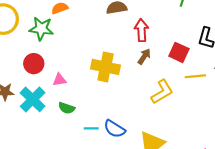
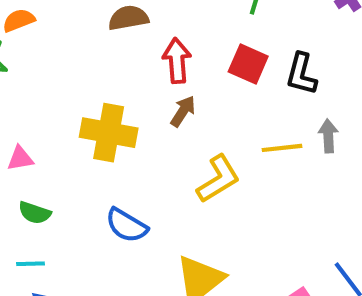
red square: (179, 52) -> (248, 64), moved
cyan line: (91, 128) -> (31, 264), moved
blue semicircle: (115, 129) -> (127, 225), moved

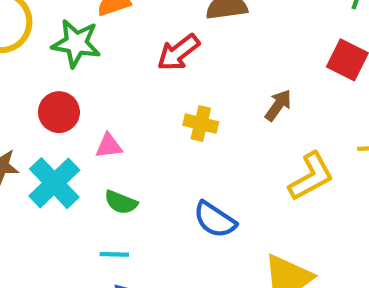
red arrow: (177, 61) -> (178, 52), moved, turned -126
yellow cross: (109, 133) -> (201, 124), size x0.6

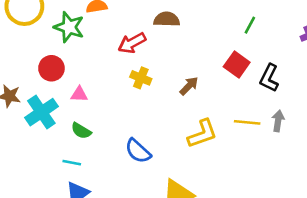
yellow cross: (201, 124) -> (141, 78), moved

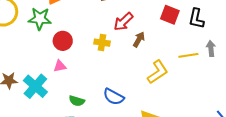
red arrow: (132, 43) -> (123, 22), moved
red circle: (51, 68) -> (63, 41), moved
green semicircle: (81, 131) -> (77, 101), moved

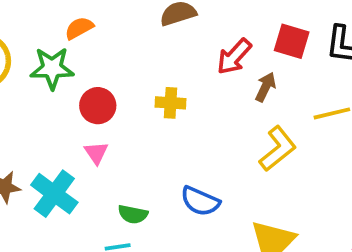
red arrow: (123, 22) -> (234, 57), moved
brown arrow: (139, 39) -> (265, 87), moved
pink triangle: (60, 66) -> (96, 153), turned -48

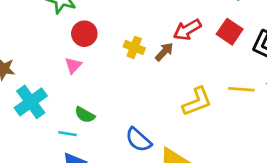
brown arrow: (265, 87) -> (164, 52), moved
cyan cross: (54, 194) -> (31, 102), moved
blue semicircle: (200, 201) -> (138, 140), moved

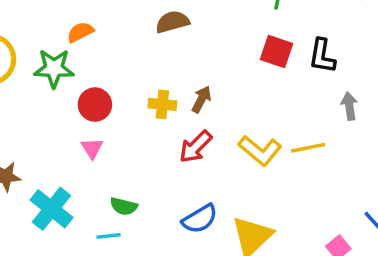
red arrow: (187, 30) -> (196, 147), moved
yellow line: (241, 89) -> (308, 148), moved
yellow L-shape: (197, 102) -> (260, 151), turned 76
blue semicircle: (138, 140) -> (200, 219), turned -56

